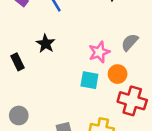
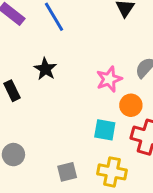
cyan square: (89, 80) -> (105, 130), moved

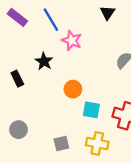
pink star: (109, 79) -> (72, 41), moved, turned -30
orange circle: (131, 105) -> (73, 89), moved

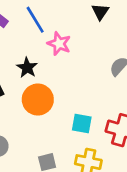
orange circle: (73, 89) -> (38, 100), moved, size x1.5

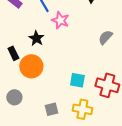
orange circle: (38, 100) -> (31, 66), moved

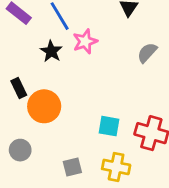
pink star: (60, 20) -> (85, 41), turned 30
gray semicircle: (105, 37) -> (147, 53), moved
black star: (36, 38) -> (51, 51), moved

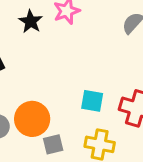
orange circle: (44, 106) -> (32, 119), moved

